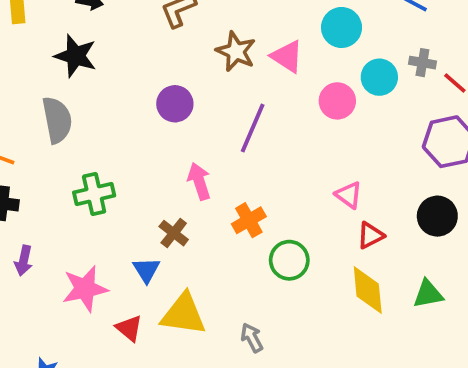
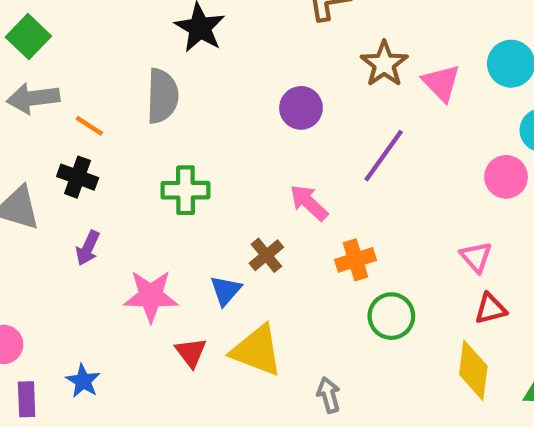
pink circle: (337, 101) -> (506, 177), moved
pink arrow: (199, 181) -> (309, 203), turned -42

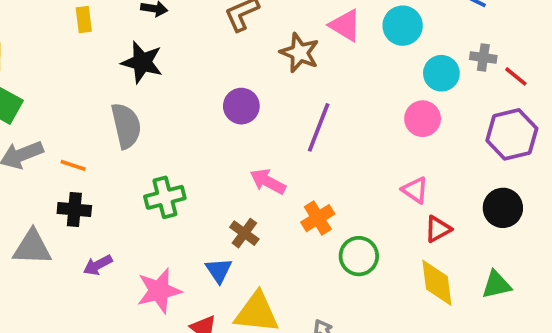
pink triangle: (441, 83) -> (345, 25), moved
purple arrow: (88, 248) -> (98, 265), turned 52

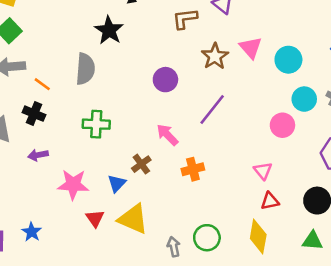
green circle: (359, 256) -> (207, 238), moved
green triangle: (496, 285) -> (312, 241), moved

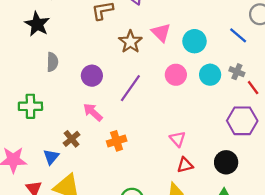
gray semicircle: (85, 69) -> (52, 62), moved, size x0.7
purple circle: (165, 80) -> (92, 76), moved
pink circle: (282, 125) -> (176, 75), moved

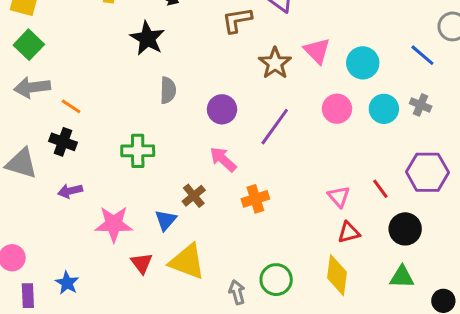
red line: (253, 88) -> (380, 189), moved

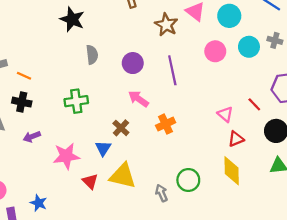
purple line: (275, 127) -> (172, 70), turned -40

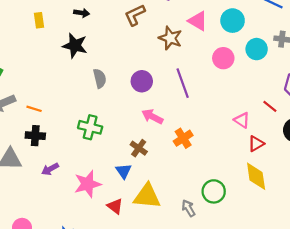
green cross: (76, 101) -> (90, 127), turned 30

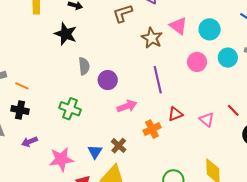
purple circle: (142, 81) -> (108, 80), moved
pink arrow: (152, 117) -> (127, 106), turned 126
red triangle: (256, 144) -> (175, 114), moved
brown cross: (139, 148) -> (119, 146), moved

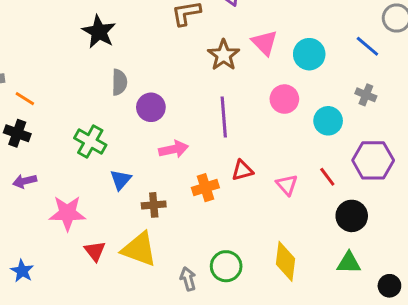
cyan circle: (228, 58) -> (328, 121), moved
brown cross: (119, 146) -> (154, 205), turned 35
blue triangle: (95, 152) -> (121, 180), moved

